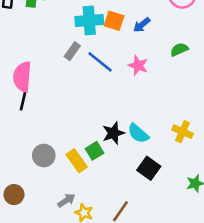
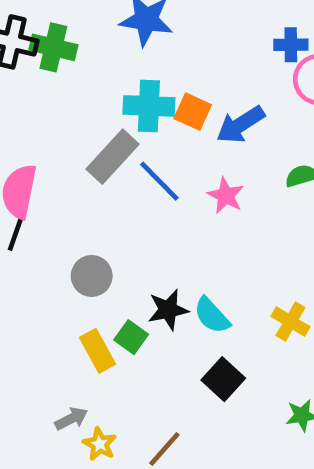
blue arrow: (142, 25) -> (241, 125), size x1.5
gray rectangle: (72, 51) -> (112, 157), size x1.6
green square: (95, 151) -> (131, 337), turned -30
gray circle: (44, 156) -> (92, 276), moved

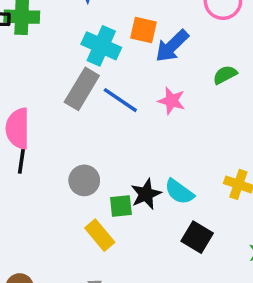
cyan cross: (149, 106) -> (101, 46), turned 33
orange square: (193, 112) -> (143, 30), moved
green square: (131, 337) -> (121, 206), moved, turned -30

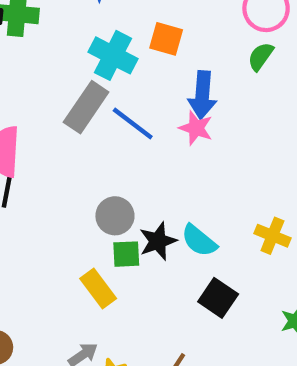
blue arrow: (172, 46) -> (202, 95), moved, turned -45
green semicircle: (225, 75) -> (261, 56), moved, turned -30
gray circle: (84, 180) -> (115, 216), moved

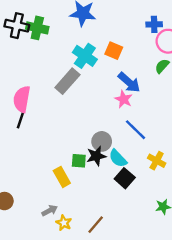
blue arrow: (202, 95) -> (129, 82), turned -60
blue line: (133, 124) -> (136, 130), moved
gray circle: (115, 216) -> (102, 141), moved
black square: (218, 298) -> (125, 178), moved

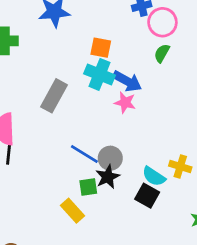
cyan cross: (85, 56) -> (99, 74), moved
blue line: (136, 130) -> (84, 154), moved
cyan semicircle: (118, 158) -> (154, 176), moved

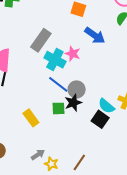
cyan cross: (99, 74) -> (55, 60), moved
pink star: (125, 103) -> (73, 54), moved
yellow rectangle: (72, 211) -> (31, 118), moved

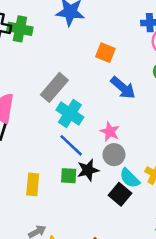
pink star: (73, 54) -> (110, 132), moved
gray circle: (77, 89) -> (114, 155), moved
yellow rectangle: (31, 118) -> (33, 184), turned 36

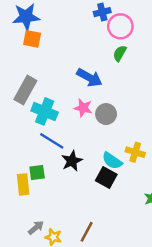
orange square: (105, 53) -> (32, 39), moved
pink star: (110, 132) -> (83, 108), moved
gray circle: (114, 155) -> (106, 114), moved
green square: (69, 176) -> (37, 172), moved

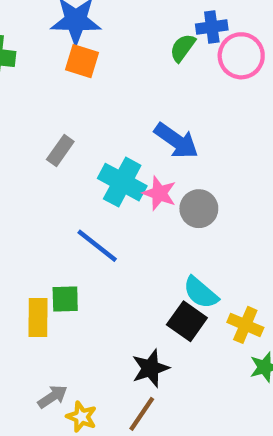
green semicircle: (120, 53) -> (183, 48), moved
gray rectangle: (25, 90) -> (60, 151), size x0.6
cyan cross: (45, 111) -> (122, 182), moved
yellow cross: (135, 152) -> (245, 325), moved
black star: (72, 161) -> (150, 368), moved

